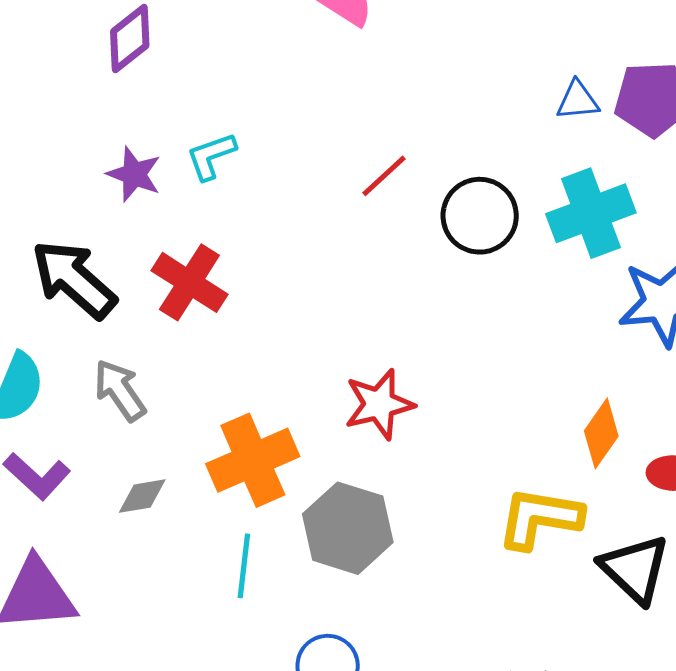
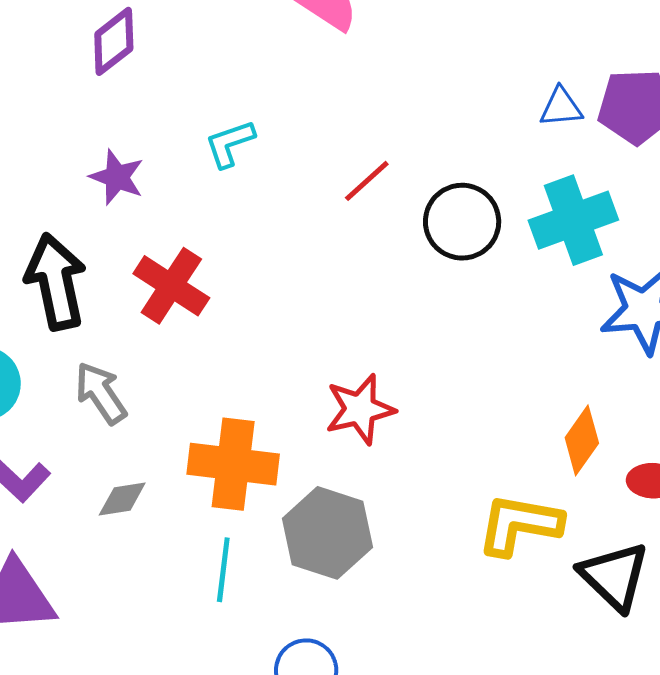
cyan L-shape: (211, 156) -> (230, 144), moved
black arrow: (74, 279) -> (56, 282), turned 36
orange cross: (253, 460) -> (233, 464), turned 30

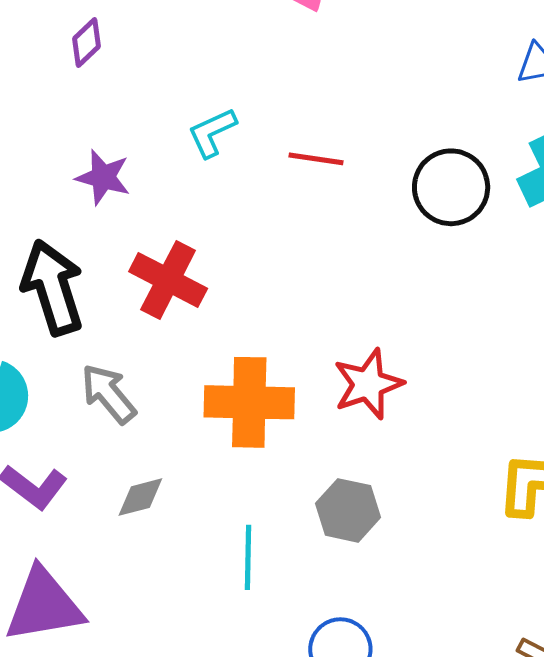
purple diamond: (114, 41) -> (87, 43), size x0.7
red line: (367, 181) -> (316, 159), moved, turned 56
orange cross: (233, 464) -> (249, 402), moved
gray hexagon: (327, 533) -> (348, 510), size x0.7

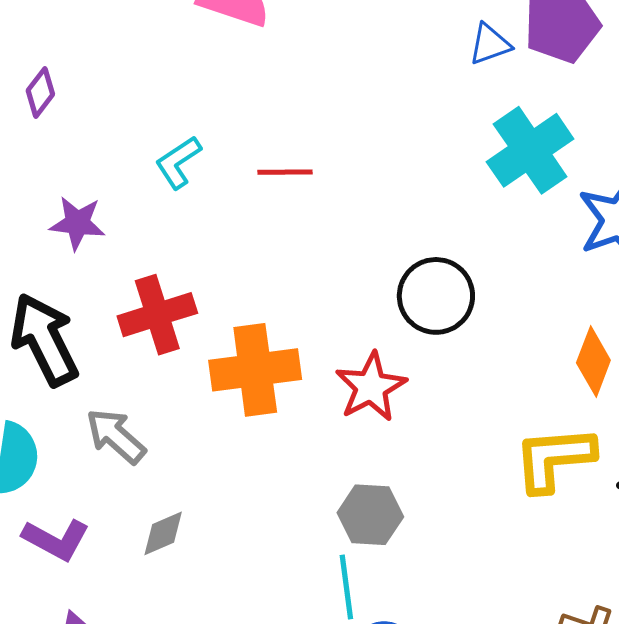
black circle: (451, 187) -> (436, 296), moved
red cross: (168, 280) -> (157, 315), turned -36
orange cross: (249, 402) -> (255, 370), moved
cyan line: (248, 557) -> (346, 587), moved

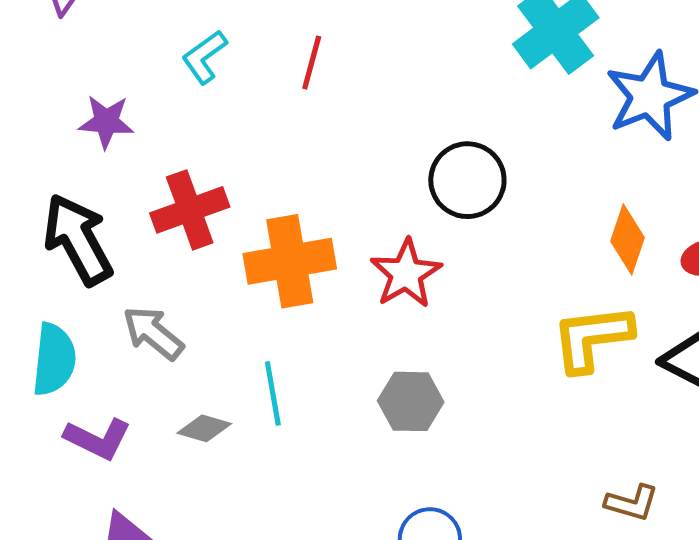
red line: (285, 172) -> (312, 63), turned -72
gray diamond: (163, 533) -> (204, 428), turned 42
cyan line: (346, 587) -> (273, 393), moved

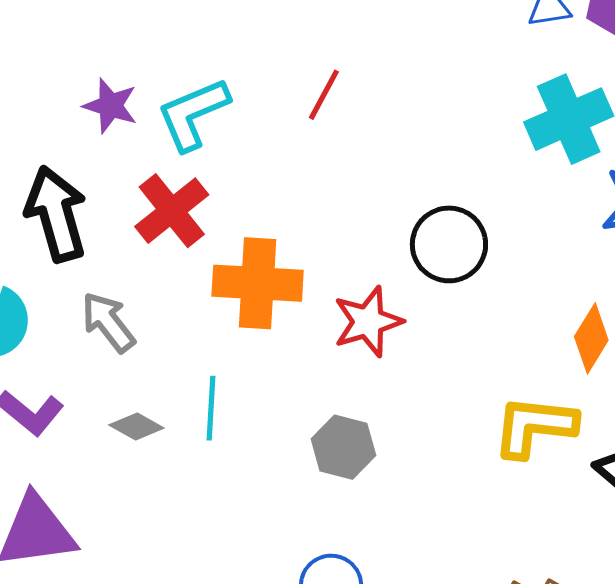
cyan L-shape: (205, 57) -> (193, 114), moved, size x1.5
red cross: (190, 210) -> (172, 211), turned -32

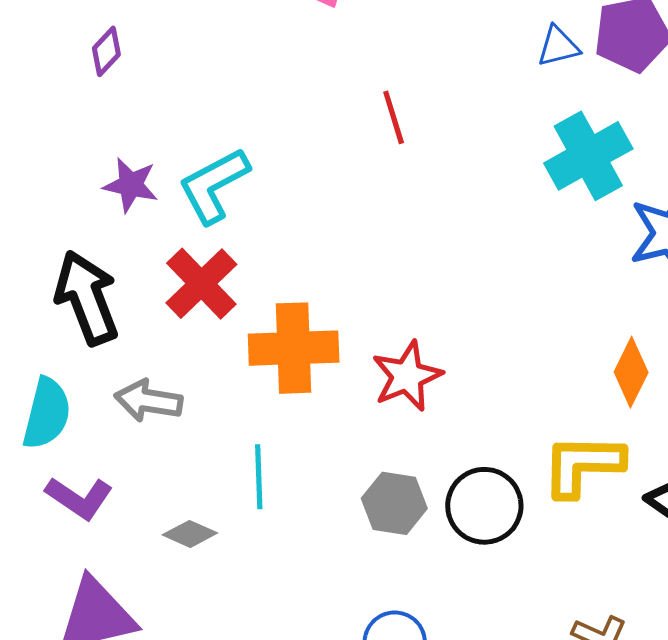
red line: (324, 95) -> (394, 117), moved, turned -40
black circle: (449, 244) -> (484, 506), moved
gray arrow: (108, 322) -> (148, 401), turned -38
gray diamond: (136, 427) -> (190, 534), moved

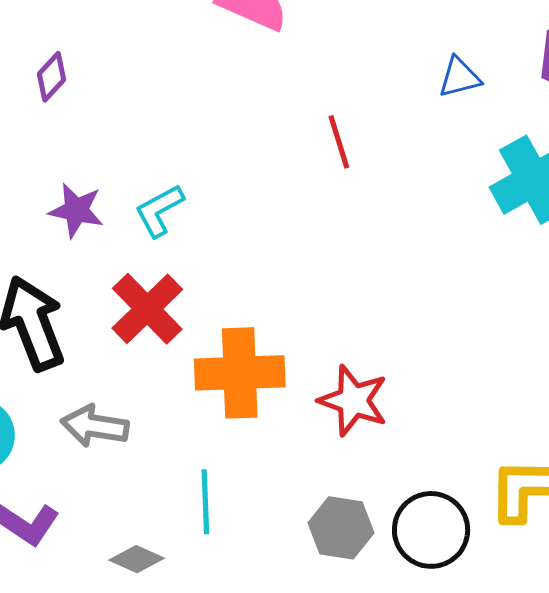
blue triangle: (558, 46) -> (460, 77), moved
cyan L-shape: (214, 185) -> (159, 211), size x0.7
red star: (407, 376) -> (353, 401), turned -30

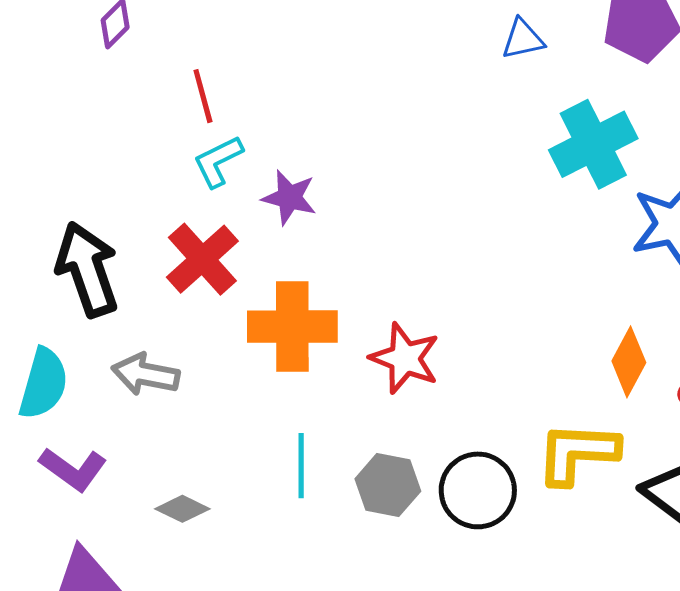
red line: (339, 142) -> (203, 96), moved
purple star: (76, 210) -> (289, 197), moved
cyan line: (205, 502) -> (301, 466), moved

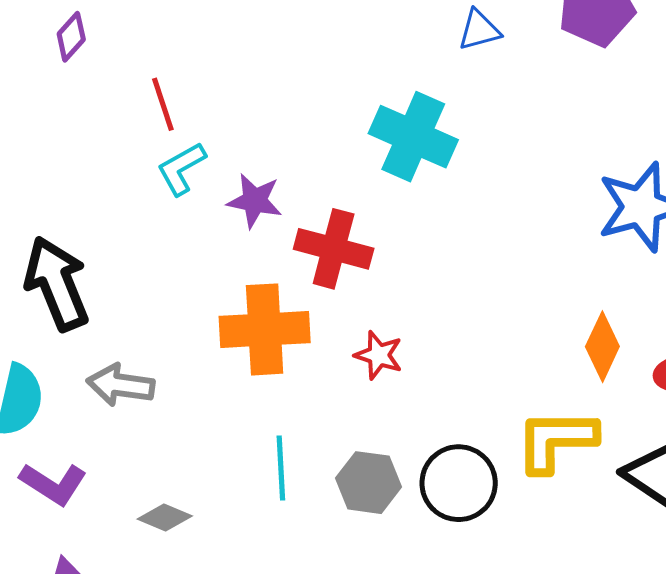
cyan cross: (593, 144) -> (413, 137), moved, turned -36
red cross: (202, 259) -> (334, 249), moved, turned -30
red star: (405, 358) -> (379, 355), size x0.7

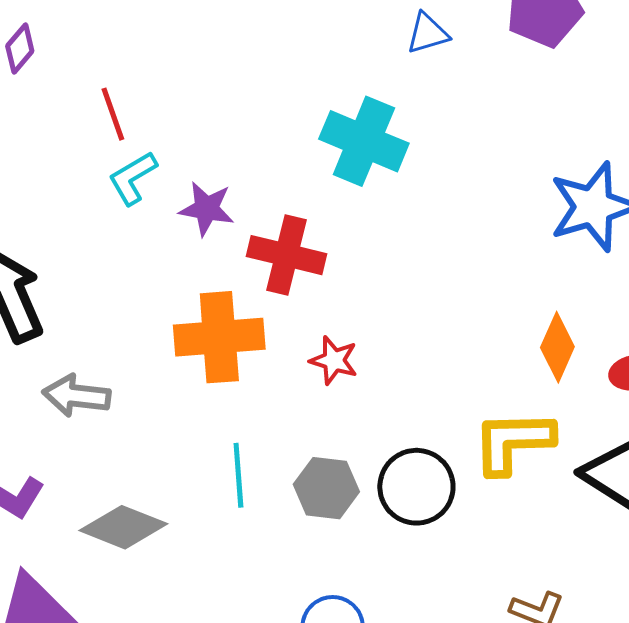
gray diamond: (165, 517) -> (123, 527), size x1.6

